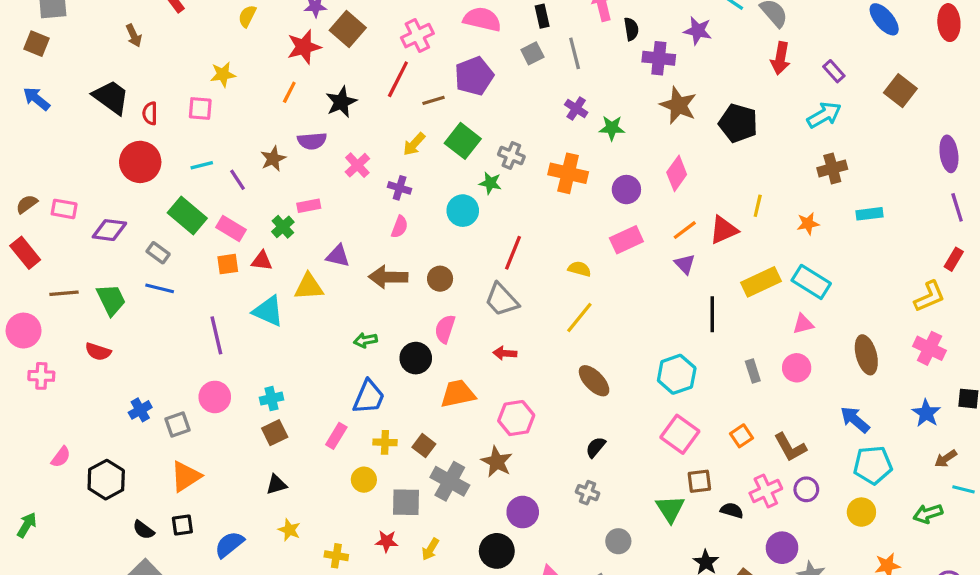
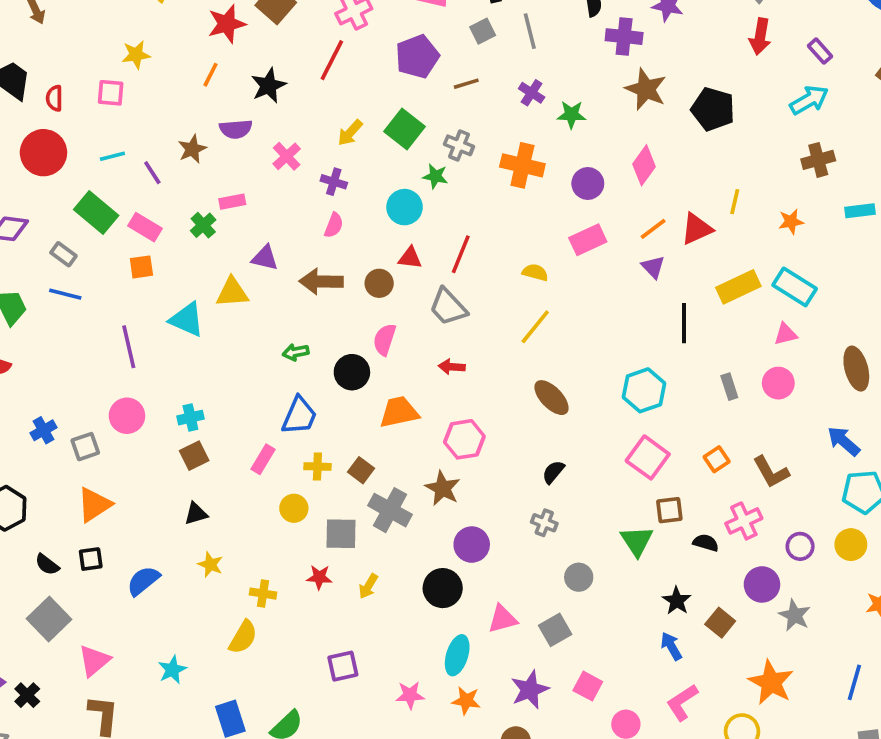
brown line: (434, 100) -> (466, 84), moved
red triangle: (262, 261) -> (410, 258), moved
purple circle: (806, 489) -> (800, 546), moved

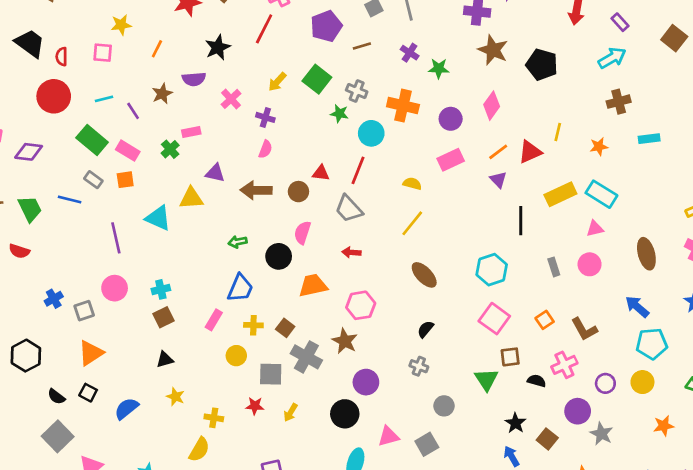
orange line: (210, 75) -> (157, 49), moved
cyan circle: (405, 207) -> (371, 133), moved
gray rectangle: (63, 254) -> (93, 180), moved
black square: (91, 559) -> (88, 393), turned 36

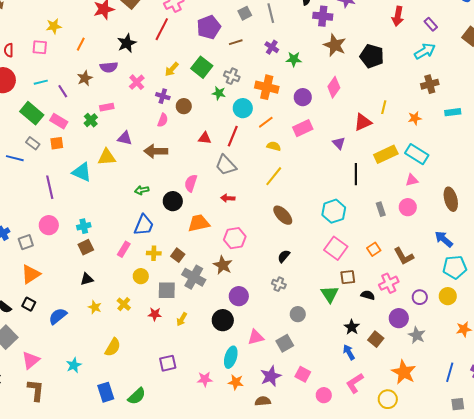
orange line: (498, 152) -> (266, 122), moved
brown circle: (298, 192) -> (184, 106), moved
yellow cross: (214, 418) -> (124, 304), moved, turned 32

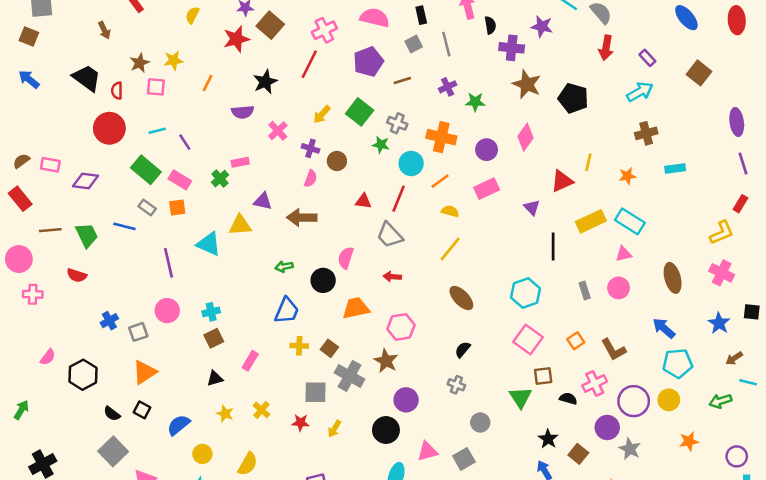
purple cross: (272, 47) -> (448, 87), turned 32
brown star: (85, 78) -> (140, 63), moved
pink rectangle: (124, 249) -> (250, 361), moved
yellow circle: (141, 276) -> (202, 454), moved
purple circle: (420, 297) -> (634, 401), size x1.6

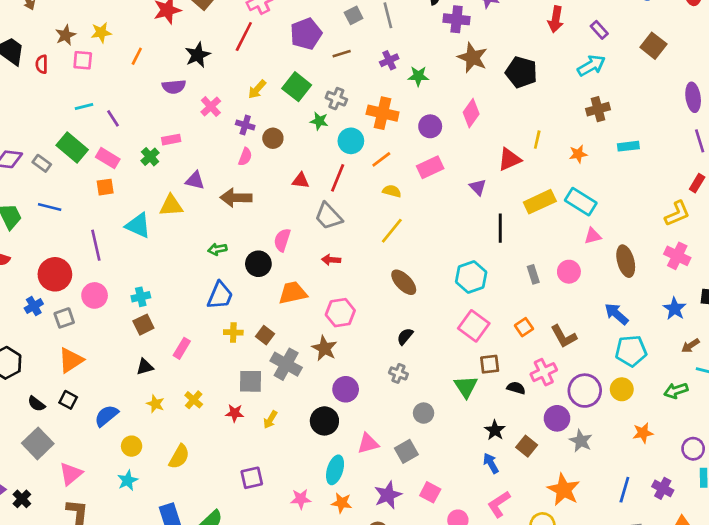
red circle: (109, 128) -> (55, 274), moved
gray rectangle: (147, 207) -> (42, 163), moved
pink triangle: (624, 254) -> (593, 236), moved

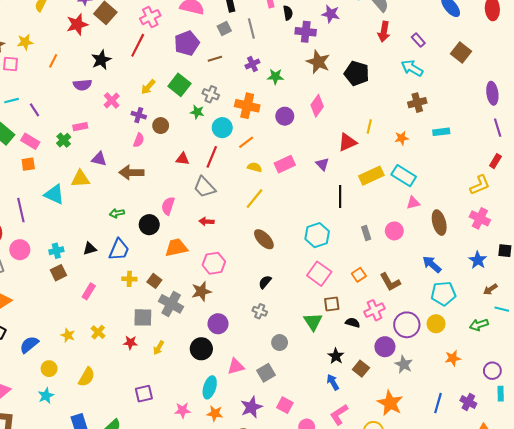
cyan arrow: (591, 66) -> (412, 68), turned -120
pink rectangle: (430, 167) -> (285, 164), moved
brown star: (324, 348) -> (201, 291), turned 30
black triangle: (145, 367) -> (90, 249), moved

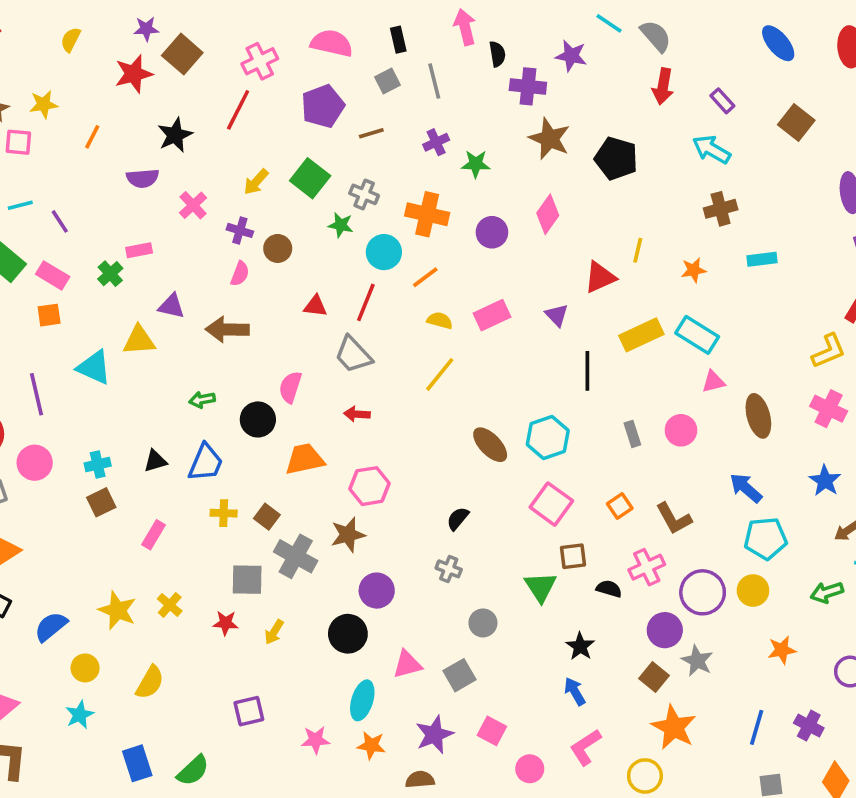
brown ellipse: (264, 239) -> (490, 445), moved
yellow star: (68, 335) -> (117, 610), size x1.5
brown square: (361, 369) -> (654, 677), moved

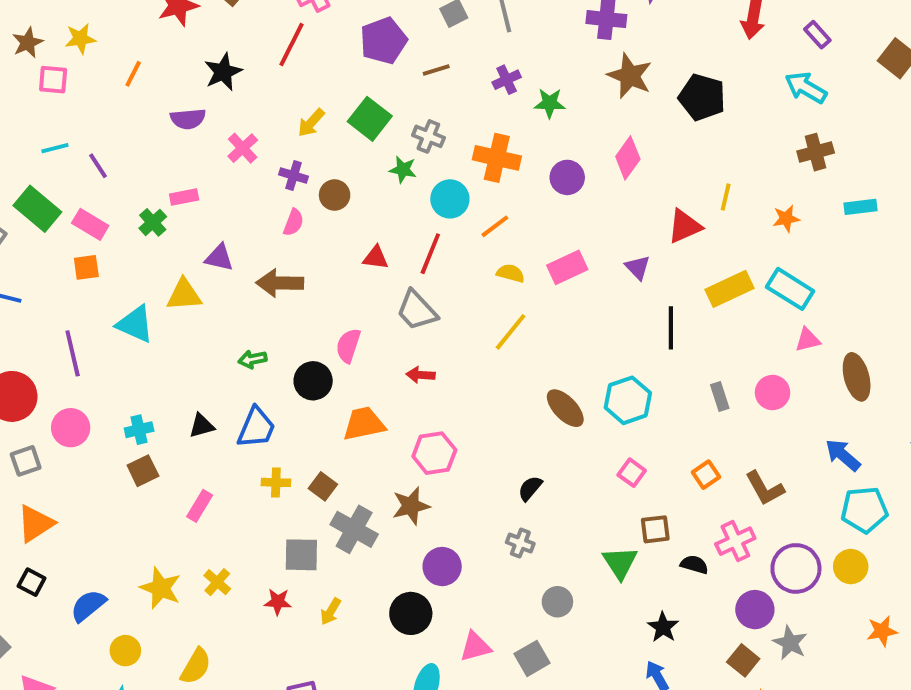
pink square: (551, 504) -> (632, 473), size x0.6

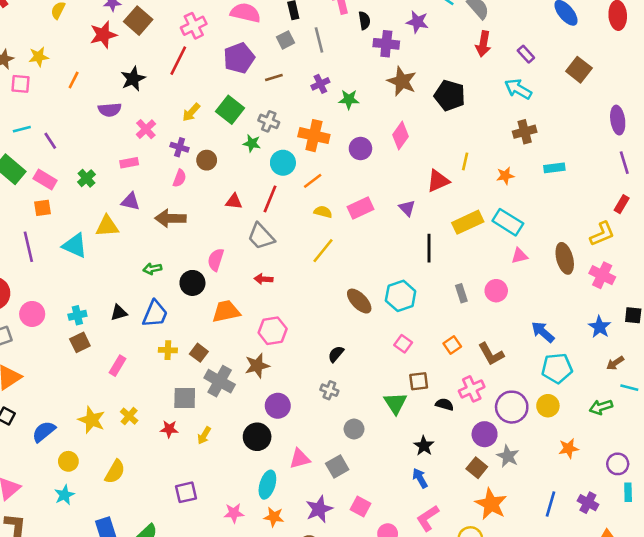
pink rectangle: (184, 197) -> (129, 163), moved
purple line: (73, 353) -> (28, 247), moved
brown ellipse: (857, 377) -> (565, 258), moved

